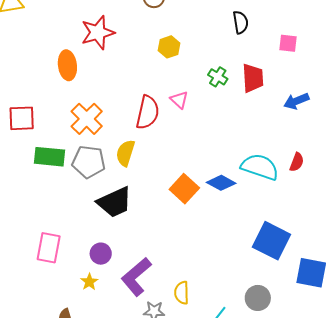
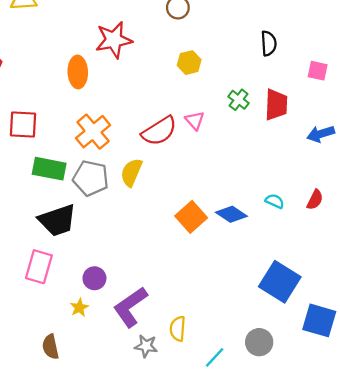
red semicircle: (148, 112) -> (159, 131), turned 40
cyan semicircle: (260, 167) -> (275, 201), size x0.5
black trapezoid: (115, 202) -> (57, 220), moved

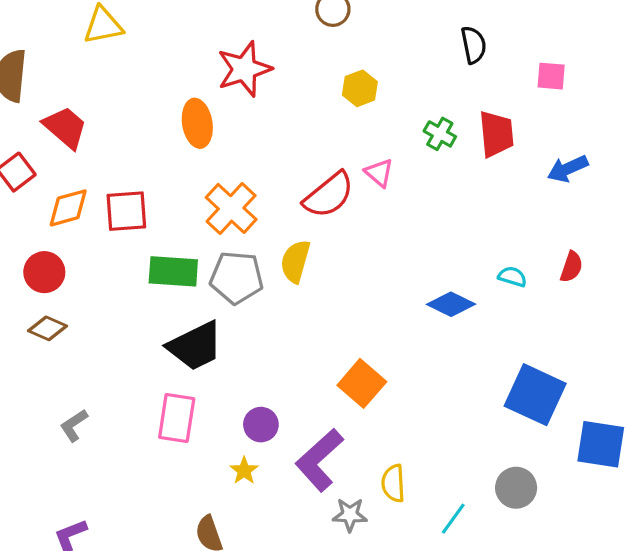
orange square: (191, 217) -> (362, 383), moved

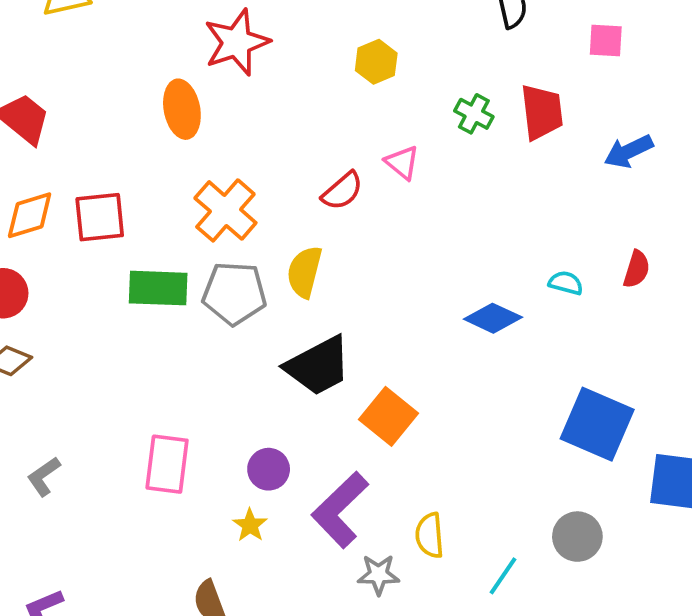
red semicircle: (329, 195) -> (342, 191), size x0.7
black trapezoid: (195, 346) -> (318, 366), moved

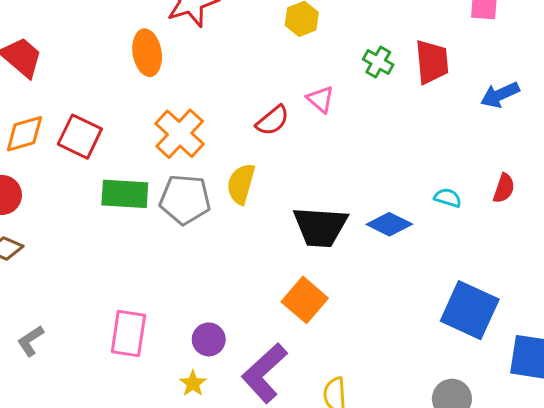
red square: (100, 217) -> (80, 137), turned 30
black trapezoid: (318, 366) -> (320, 227), moved, turned 30

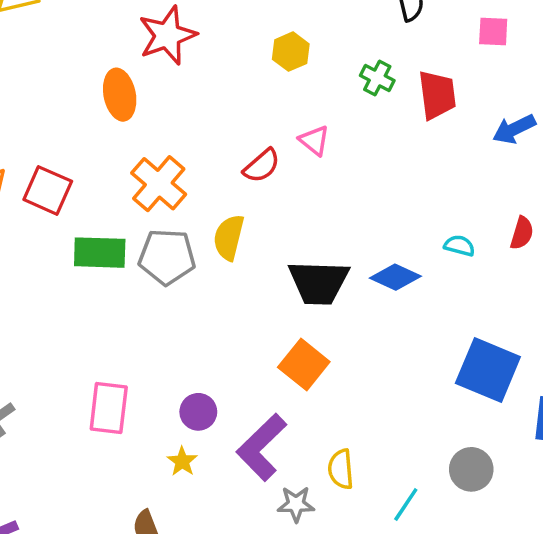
green cross: (378, 62) -> (377, 78), moved

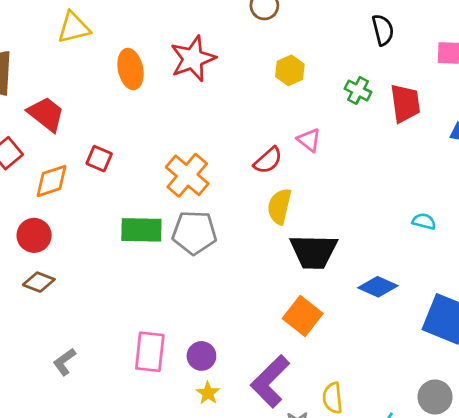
orange ellipse: (120, 95) -> (131, 69), moved
red square: (48, 190) -> (99, 159), moved, size x0.7
yellow semicircle: (229, 237) -> (279, 206), moved
blue diamond: (395, 277) -> (378, 287), moved
purple circle: (198, 412) -> (201, 356), moved

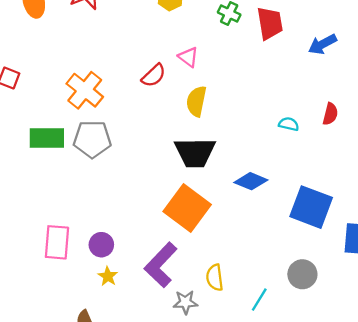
yellow semicircle: (279, 206) -> (196, 101), moved
orange square: (303, 316) -> (187, 208), size x1.4

